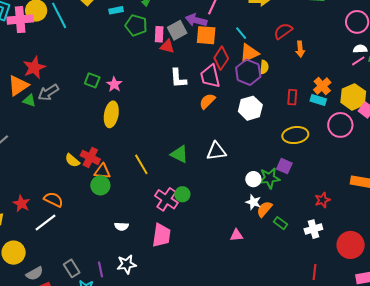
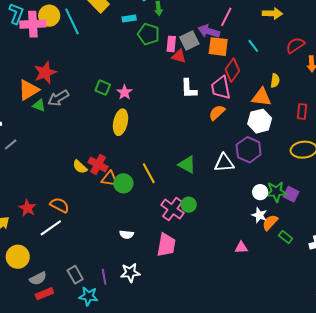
orange triangle: (249, 53) -> (261, 97), moved, turned 30
purple hexagon: (248, 72) -> (249, 150), moved
purple square: (284, 166) -> (291, 194), moved
green circle: (100, 185) -> (123, 183), moved

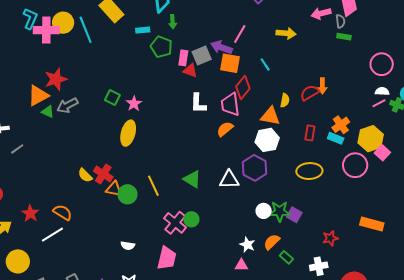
red semicircle: (295, 45) -> (310, 93), moved
white star: (259, 215) -> (247, 245), moved

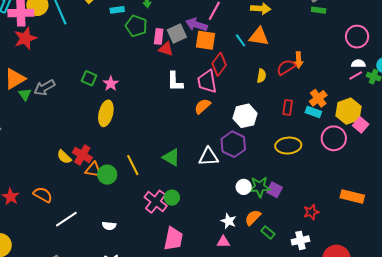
red star: (56, 79) -> (25, 38), moved
green triangle: (48, 112) -> (25, 94), turned 32
orange triangle: (270, 116) -> (259, 37), moved
white line: (52, 235) -> (66, 219), moved
pink trapezoid: (167, 258) -> (173, 239), moved

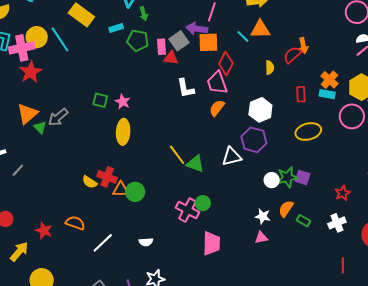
yellow line: (133, 165) -> (177, 155), moved

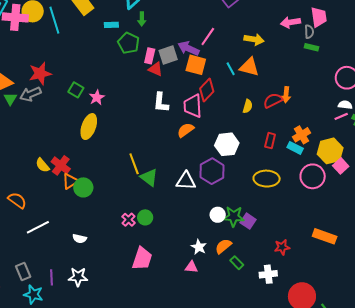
red star: (31, 72) -> (40, 73), moved
orange triangle: (121, 189) -> (70, 181), turned -48
pink cross: (187, 210) -> (129, 220), size x0.6

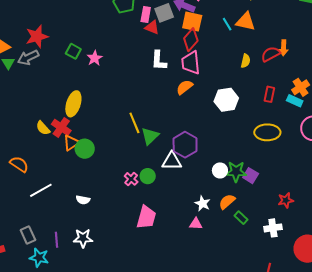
red diamond: (207, 90) -> (191, 40), moved
yellow ellipse: (89, 127) -> (73, 104), moved
purple hexagon: (212, 171) -> (185, 145), moved
green triangle: (149, 178) -> (150, 136), turned 42
white triangle: (186, 181) -> (172, 161), moved

